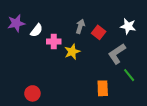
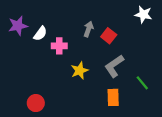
white star: (128, 26) -> (143, 14), moved
yellow star: (72, 52) -> (80, 71), moved
gray L-shape: (117, 54) -> (114, 66), moved

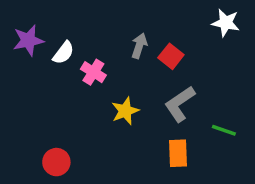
pink cross: (59, 46) -> (93, 72), turned 32
green line: (142, 83) -> (224, 130), turned -32

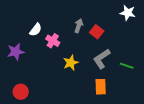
purple star: (28, 40) -> (16, 52), moved
green line: (224, 130) -> (127, 66), moved
red circle: (56, 162) -> (21, 92), moved

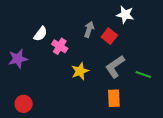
white star: (128, 13) -> (125, 15), moved

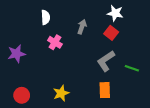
white semicircle: (40, 34) -> (46, 17), moved, turned -40
red square: (109, 36) -> (111, 33), moved
yellow star: (80, 71) -> (61, 93), moved

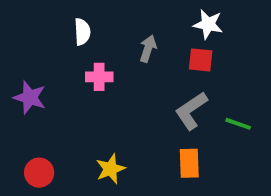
red square: (111, 33) -> (201, 60), turned -32
pink cross: (55, 42) -> (99, 77), turned -32
purple star: (16, 54) -> (30, 97), turned 30

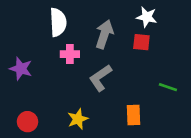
white semicircle: (82, 32) -> (58, 22), size x1.5
gray arrow: (148, 49) -> (104, 34), size x1.5
gray L-shape: (191, 111) -> (100, 78), moved

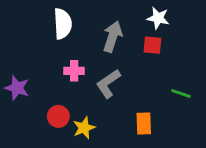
pink cross: (70, 54) -> (74, 71), moved
purple star: (21, 69) -> (17, 88), moved
red circle: (28, 122) -> (58, 116), moved

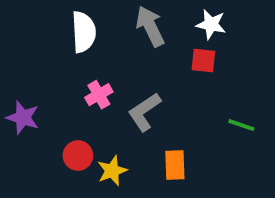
gray arrow: (113, 37) -> (150, 26), moved, turned -44
pink cross: (74, 71) -> (99, 95), turned -30
orange rectangle: (144, 123) -> (175, 165), moved

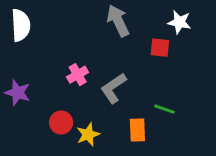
white star: (211, 24) -> (179, 22), moved
white semicircle: (84, 32) -> (21, 25), moved
green line: (241, 125) -> (164, 109), moved

